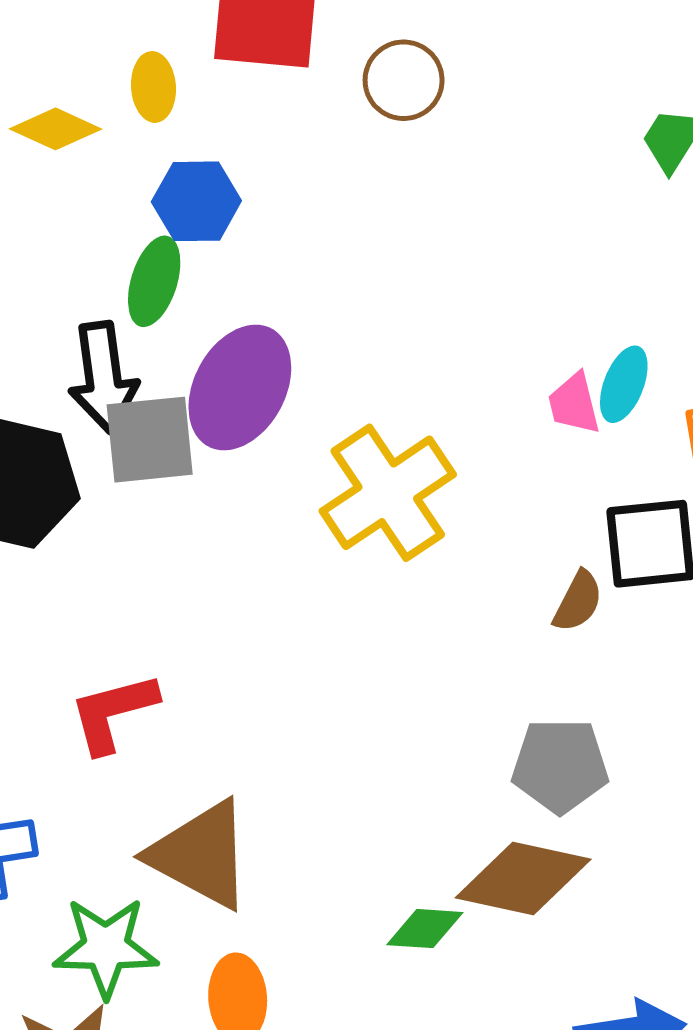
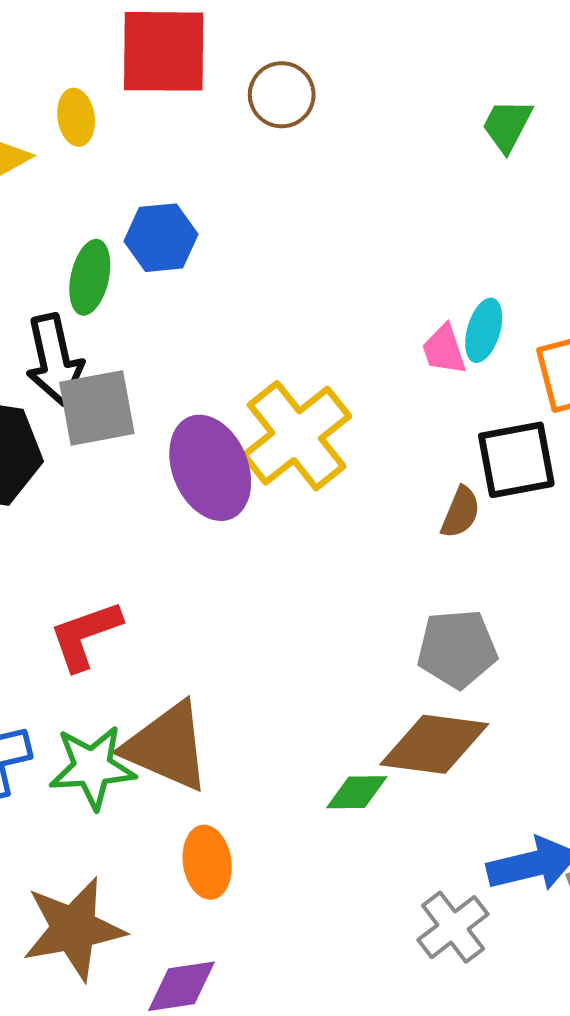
blue hexagon: (196, 201) -> (161, 238), moved
purple ellipse: (240, 387) -> (210, 468), moved, turned -46
green star: (106, 947) -> (92, 767), moved

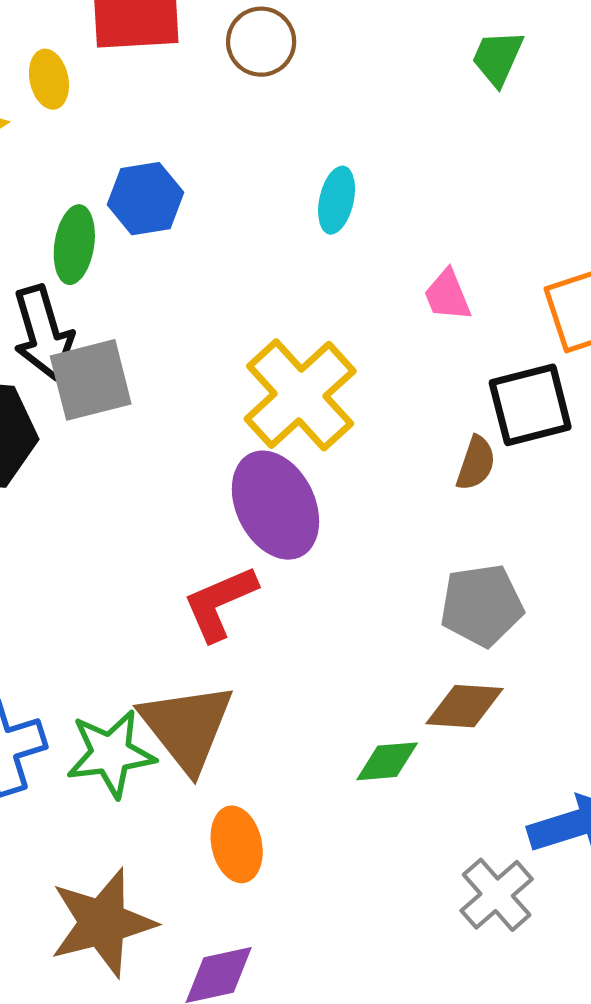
cyan ellipse: (484, 330) -> (337, 200), moved
purple ellipse: (210, 468) -> (275, 505), moved
red L-shape: (85, 635) -> (220, 603), moved
brown diamond: (434, 744) -> (464, 706), size x0.7
brown triangle: (167, 746) -> (187, 727), turned 32

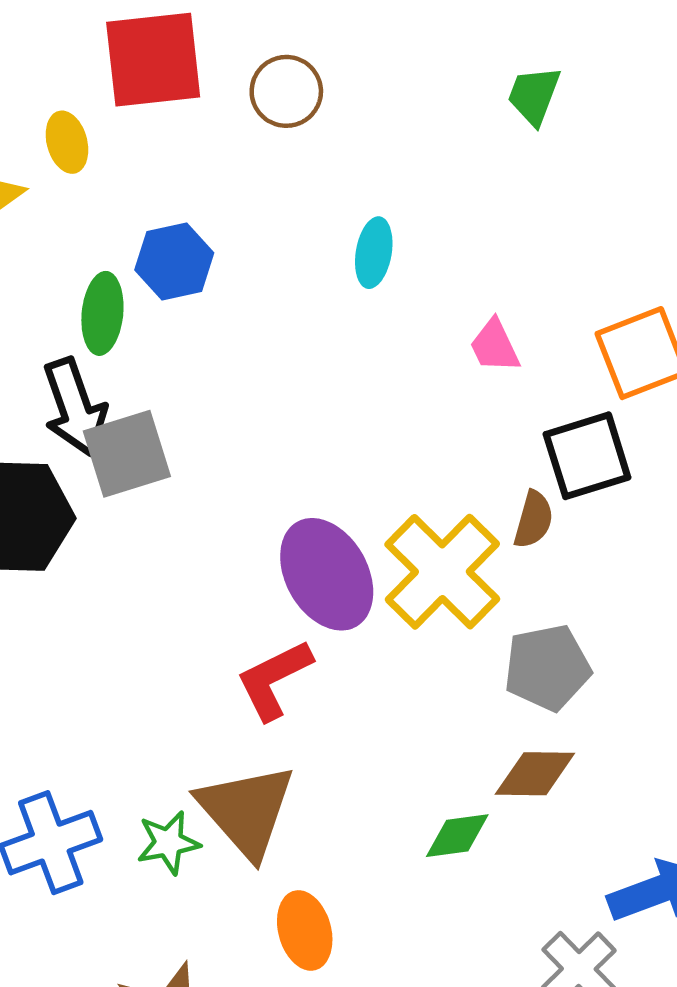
yellow cross: (300, 395) -> (442, 572), moved
green star: (111, 754) -> (168, 843), size x0.7

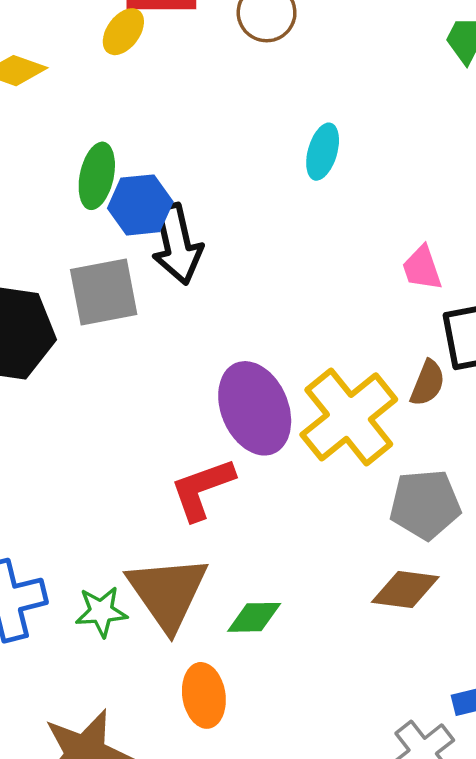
yellow ellipse: (67, 142) -> (123, 32), moved, turned 45
blue hexagon: (174, 261) -> (140, 205), moved
pink trapezoid: (495, 346) -> (422, 268), moved
black arrow: (75, 407) -> (177, 244), moved
green diamond: (457, 836) -> (254, 617), moved

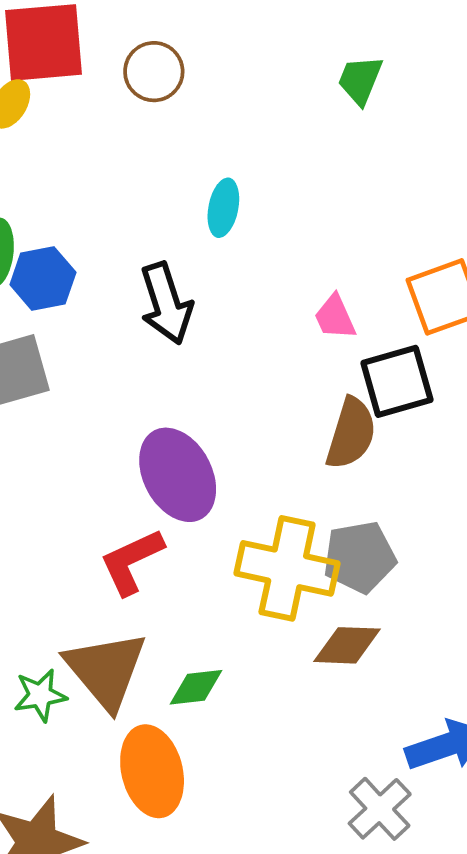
black arrow: (177, 244) -> (166, 303), moved
brown semicircle: (428, 383) -> (351, 433), size x1.5
yellow cross: (349, 417) -> (287, 568), moved, turned -34
orange ellipse: (204, 695) -> (152, 771), size x1.4

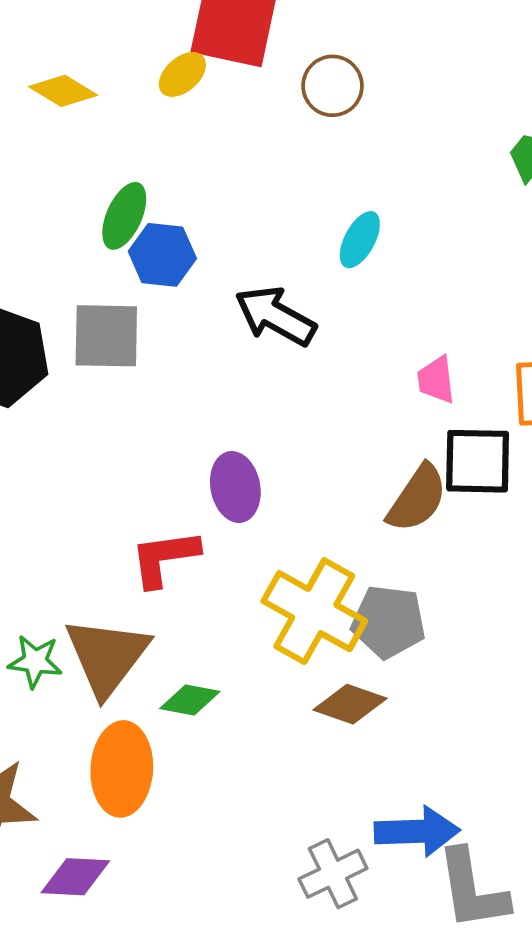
black arrow: (166, 303) -> (275, 316), turned 120
purple ellipse: (178, 475) -> (235, 487), size x0.7

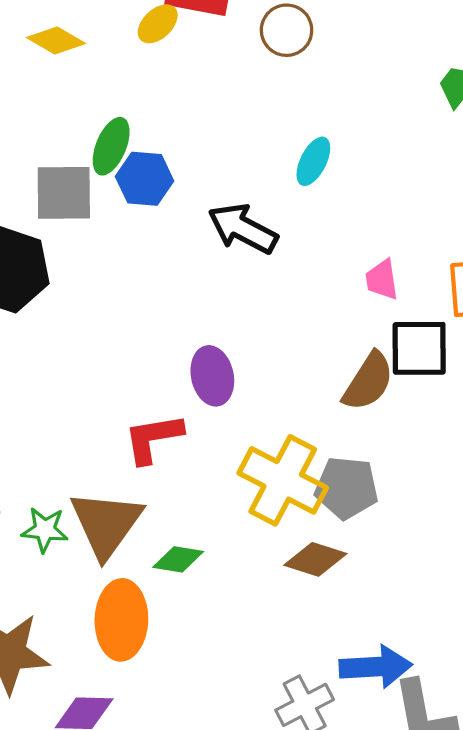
gray square: (106, 336) -> (64, 193), moved

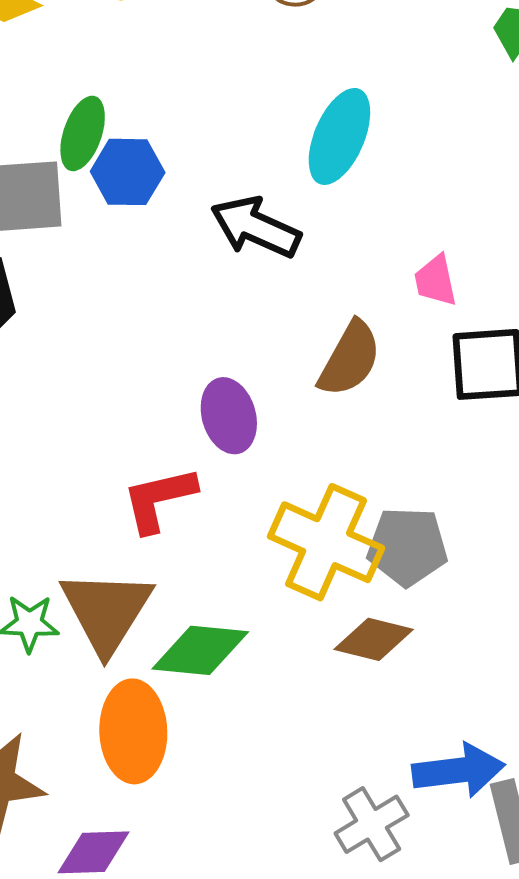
cyan ellipse: (313, 161) -> (339, 136), size x1.5
brown semicircle: (368, 382) -> (350, 359), moved
green diamond: (178, 559) -> (200, 650), size x1.5

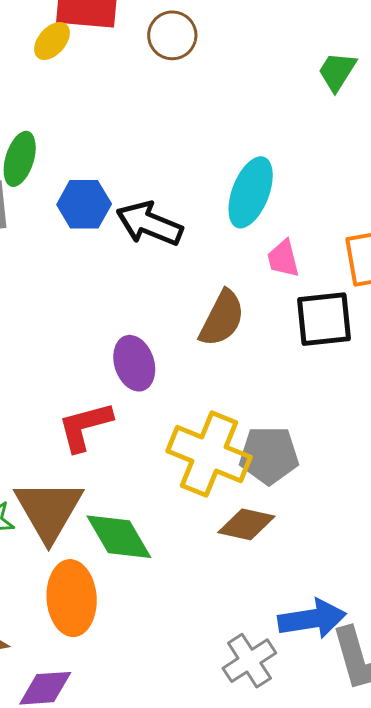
cyan ellipse: (339, 136) -> (251, 192), moved
blue hexagon: (128, 172) -> (84, 204), moved
green diamond: (200, 650) -> (119, 537), turned 56

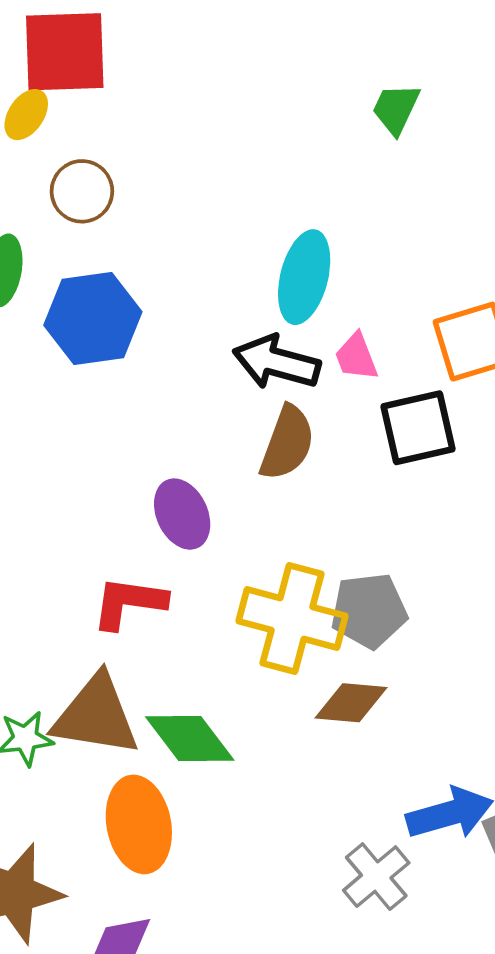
brown circle: (172, 35) -> (82, 191), moved
blue hexagon: (84, 204) -> (93, 319), size x1.4
black arrow: (149, 224) -> (277, 362), moved
red L-shape: (85, 426) -> (129, 603), turned 30
brown triangle: (49, 510) -> (96, 716), turned -44

